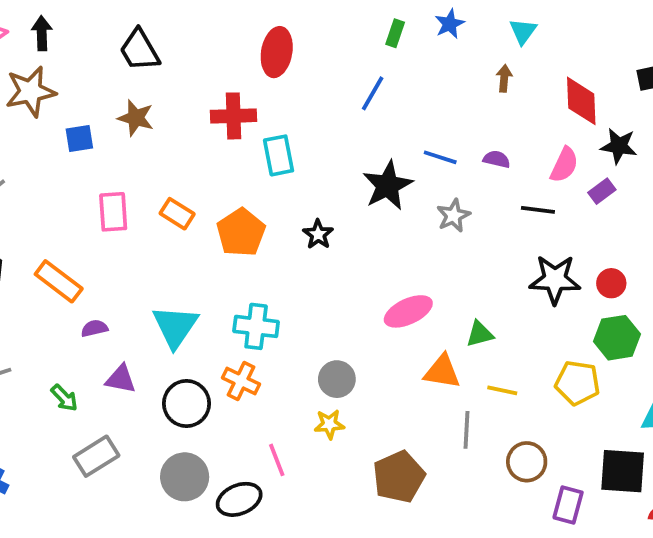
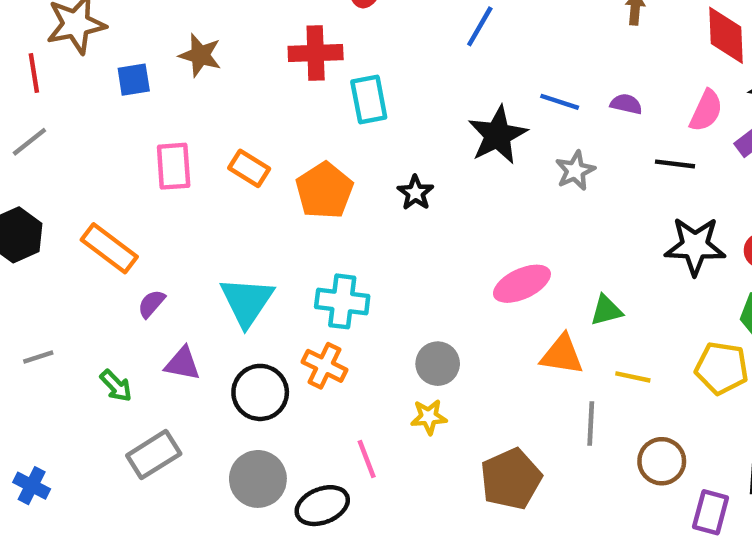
purple semicircle: (94, 328) -> (151, 304), turned -36

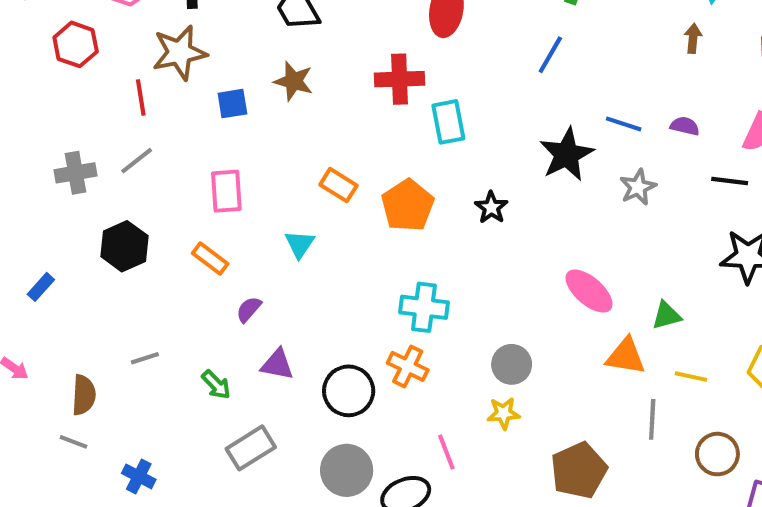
pink rectangle: (174, 166) -> (226, 191), moved
orange rectangle: (109, 248) -> (210, 258), size x0.7
pink ellipse: (522, 284) -> (589, 291), turned 66
cyan triangle: (247, 301) -> (300, 244), moved, size x0.6

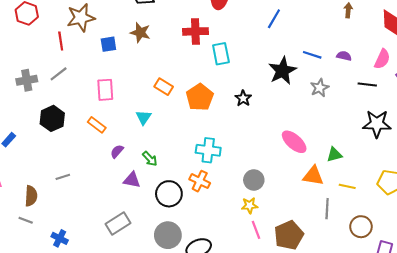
green arrow: (216, 385) -> (150, 159), moved
pink line: (446, 452) -> (256, 230), moved

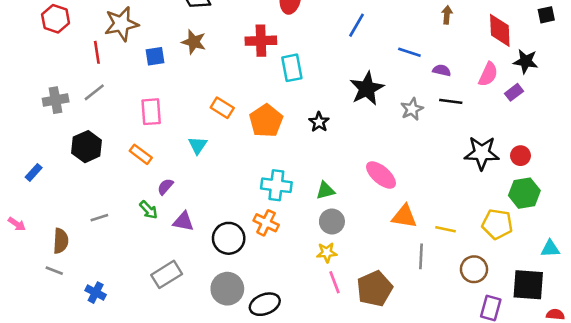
blue line: (312, 55) -> (409, 52), moved
black line: (367, 85) -> (451, 101), moved
green triangle: (334, 155) -> (325, 190), moved
green arrow: (150, 159) -> (149, 210), moved
brown circle: (361, 227) -> (474, 269), moved

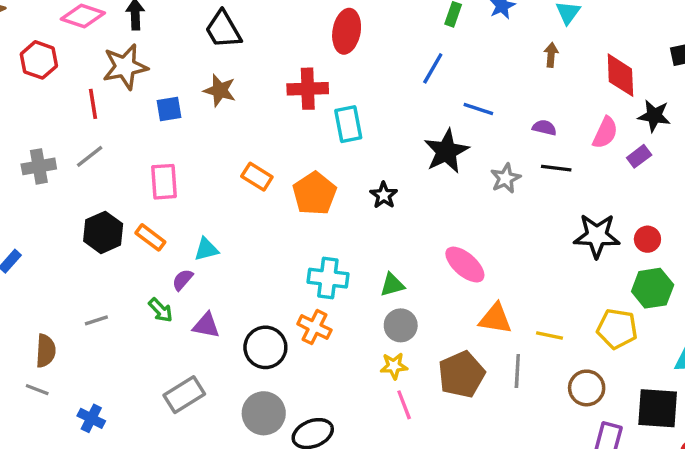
blue line: (409, 52) -> (478, 109), moved
cyan triangle: (198, 145) -> (206, 249), moved, turned 42
black hexagon: (87, 147) -> (103, 232), moved
brown pentagon: (375, 289) -> (462, 374), moved

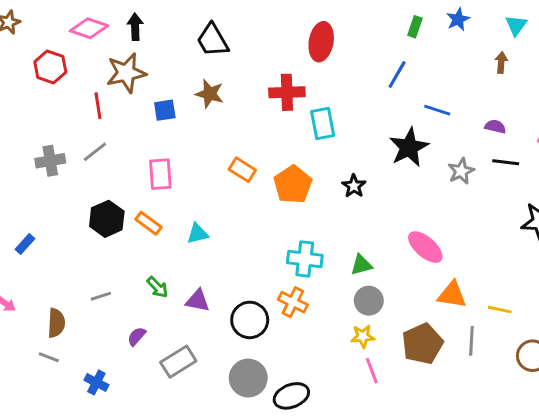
purple semicircle: (183, 280) -> (137, 336), moved

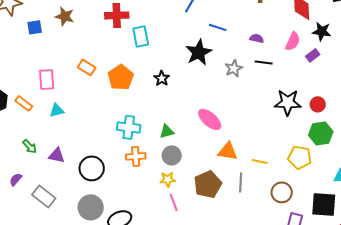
pink rectangle: (160, 174) -> (47, 79), moved
orange cross: (293, 302) -> (136, 156), moved, turned -30
gray rectangle: (178, 362) -> (44, 196), turned 70

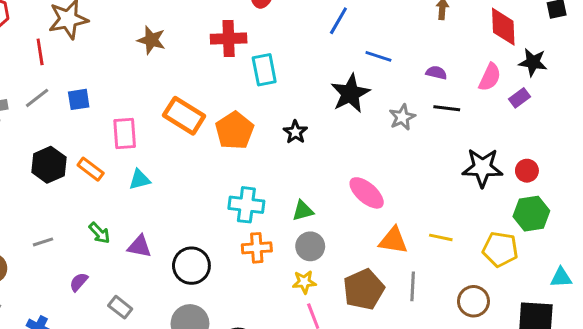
blue square: (35, 27) -> (79, 99), moved
orange rectangle: (87, 67) -> (184, 116), size x1.5
yellow line: (260, 161) -> (441, 237), moved
gray rectangle: (44, 196) -> (120, 307), size x0.7

